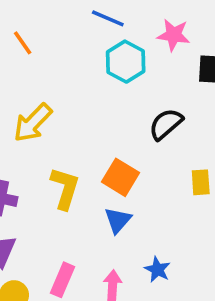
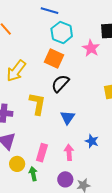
pink star: (174, 35) -> (91, 48), moved, turned 30
black semicircle: (166, 124) -> (60, 83), moved
orange square: (121, 177) -> (54, 59), moved

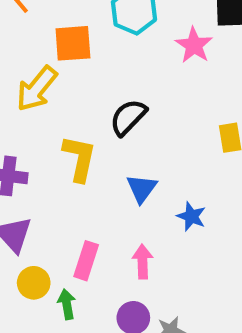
orange square: (54, 59) -> (73, 43), moved, turned -30
blue star: (92, 141) -> (191, 216), moved

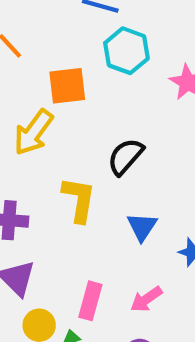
pink arrow: (143, 262) -> (146, 299), turned -120

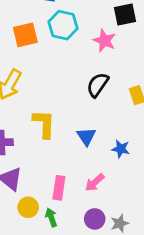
orange square: (67, 86) -> (25, 35), moved
black semicircle: (125, 157) -> (98, 85), moved

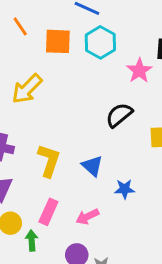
yellow L-shape: (44, 124) -> (49, 161), moved
blue triangle: (86, 136) -> (92, 166), turned -30
blue star: (121, 149) -> (125, 189), turned -30

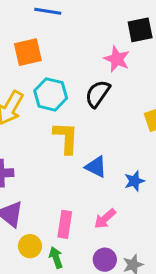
cyan hexagon: (100, 42) -> (51, 94), moved
black semicircle: (119, 115) -> (98, 94), moved
yellow L-shape: (49, 161) -> (66, 138), moved

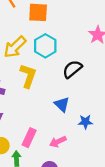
black semicircle: (98, 94) -> (72, 69), moved
yellow L-shape: (66, 138) -> (28, 76), moved

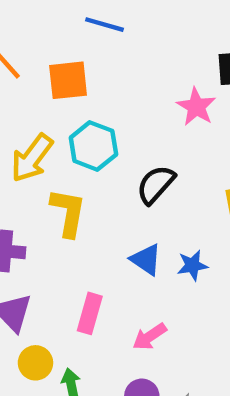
blue star: (85, 122) -> (192, 265), moved
pink rectangle: (29, 138) -> (90, 313), moved

